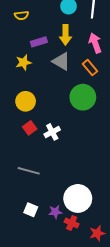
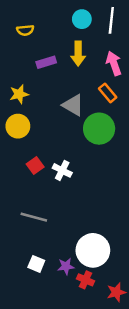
gray triangle: (61, 61) -> (73, 105), moved
yellow star: (24, 62) -> (19, 94), moved
yellow circle: (26, 101) -> (18, 126), moved
white cross: (52, 132) -> (62, 170), turned -35

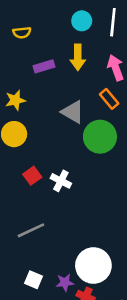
gray line: (34, 217) -> (31, 230), turned -40

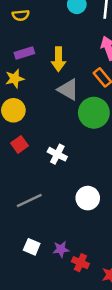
yellow arrow: (78, 57) -> (58, 59), moved
purple rectangle: (44, 66) -> (24, 53), moved
red square: (32, 176) -> (19, 144), moved
white circle: (93, 266) -> (88, 198), moved, size x0.7

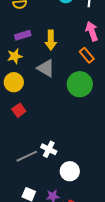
gray triangle: (68, 90) -> (46, 68), moved
white cross: (57, 154) -> (49, 149), moved
white circle: (88, 198) -> (70, 171), moved

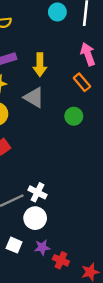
green circle: (80, 84) -> (74, 116), size x0.6
white circle: (70, 171) -> (35, 218), moved

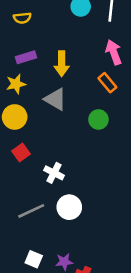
white cross: (37, 192) -> (54, 173), moved
white circle: (35, 218) -> (69, 207), moved

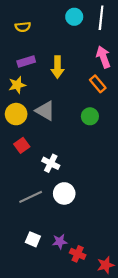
gray triangle: (55, 99) -> (45, 111), moved

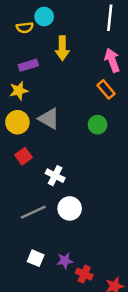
cyan circle: (74, 17) -> (44, 17), moved
yellow arrow: (57, 67) -> (62, 48), moved

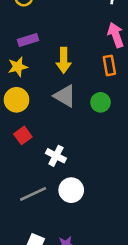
yellow arrow: (62, 48) -> (64, 60), moved
orange rectangle: (106, 89) -> (109, 65), turned 30
gray triangle: (49, 119) -> (65, 96), moved

